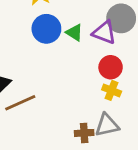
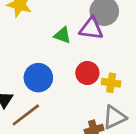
blue circle: (46, 29) -> (38, 78), moved
red circle: (111, 67) -> (87, 73), moved

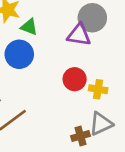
green triangle: (62, 35) -> (29, 27), moved
blue circle: (38, 78) -> (19, 54), moved

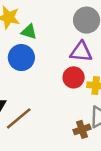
purple triangle: (79, 35) -> (81, 52), moved

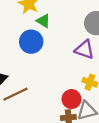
red circle: (74, 77) -> (71, 99), moved

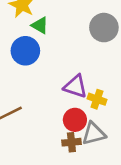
purple triangle: (85, 50) -> (75, 86), moved

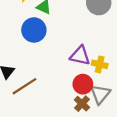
gray triangle: (94, 134) -> (100, 94), turned -30
brown cross: (71, 142) -> (82, 104), turned -35

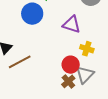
purple triangle: (80, 56) -> (72, 25), moved

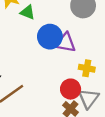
blue circle: (32, 14) -> (50, 37), moved

